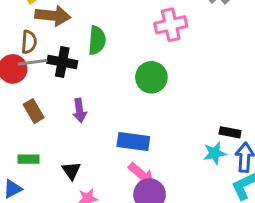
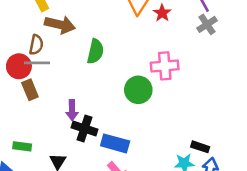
pink cross: (171, 25) -> (165, 66), moved
black cross: (62, 62) -> (84, 128), moved
brown rectangle: (34, 111) -> (30, 90), moved

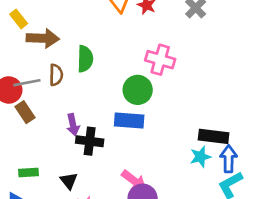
brown semicircle: (36, 45) -> (56, 75), moved
pink cross: (165, 66) -> (160, 60), turned 32
blue rectangle: (115, 143) -> (129, 121), moved
black rectangle: (200, 147) -> (214, 136), size x1.5

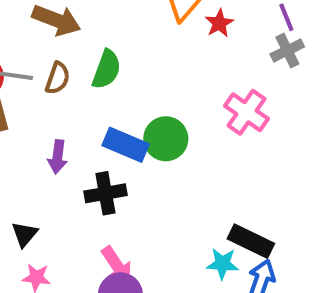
pink cross: (160, 60) -> (247, 112), moved
blue rectangle: (129, 121) -> (126, 145), moved
black cross: (90, 141) -> (105, 193), moved, turned -36

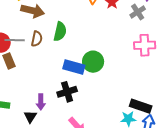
gray cross: (287, 50) -> (138, 12), moved
pink cross: (247, 112) -> (145, 45), moved, turned -30
purple arrow: (58, 157) -> (41, 102), moved

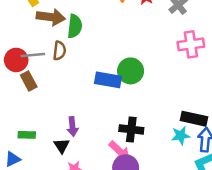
green semicircle: (60, 32) -> (75, 26), moved
black cross: (67, 92) -> (131, 129), moved, turned 30

